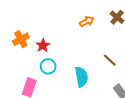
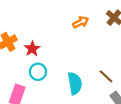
brown line: (110, 60) -> (106, 76), moved

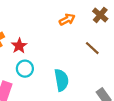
brown line: (106, 76) -> (92, 48), moved

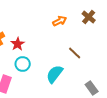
brown line: (92, 48) -> (75, 53), moved
cyan semicircle: (61, 80) -> (55, 74), turned -132

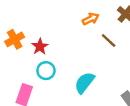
brown line: (75, 53) -> (109, 41), moved

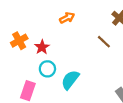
orange arrow: (91, 19) -> (67, 18), moved
cyan semicircle: (84, 83) -> (70, 80), moved

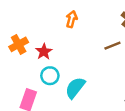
orange arrow: (67, 18) -> (72, 19), turned -48
brown line: (104, 42) -> (112, 46), turned -64

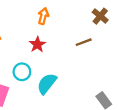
red star: (44, 52) -> (37, 45), moved

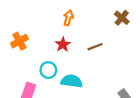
brown line: (84, 42) -> (95, 47), moved
cyan semicircle: (47, 84) -> (72, 81), turned 60

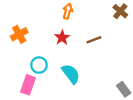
cyan circle: (48, 70) -> (39, 65), moved
cyan semicircle: (72, 81) -> (71, 74), turned 45

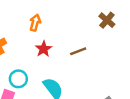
orange arrow: (68, 11) -> (35, 23), moved

